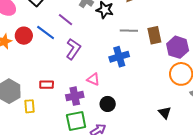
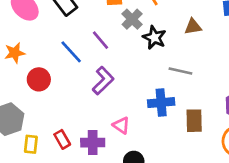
brown rectangle: (154, 35) -> (194, 121), moved
red circle: (24, 36) -> (39, 79), moved
red rectangle: (47, 85) -> (62, 139), moved, turned 48

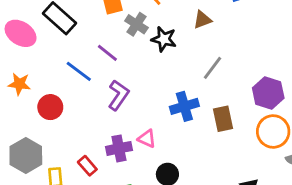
orange star: (15, 53) -> (19, 84), turned 30
gray line: (180, 71) -> (213, 68), moved, turned -55
purple cross: (93, 143) -> (119, 148), moved

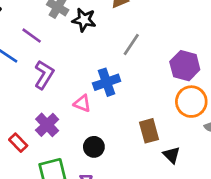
brown rectangle: (223, 119) -> (149, 131), moved
pink triangle: (147, 139) -> (82, 103), moved
purple cross: (119, 148) -> (47, 125), turned -30

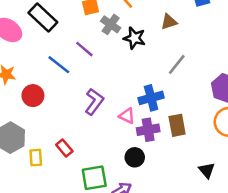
purple L-shape: (44, 75) -> (94, 102), moved
purple cross: (47, 125) -> (148, 130), moved, turned 30
brown rectangle: (149, 131) -> (177, 125), moved

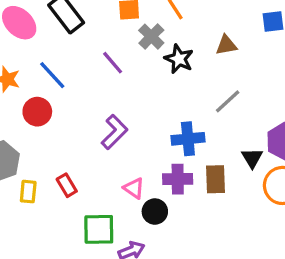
blue line: (59, 65) -> (52, 75), moved
pink triangle: (127, 116) -> (134, 188), moved
black triangle: (207, 170) -> (252, 158), moved

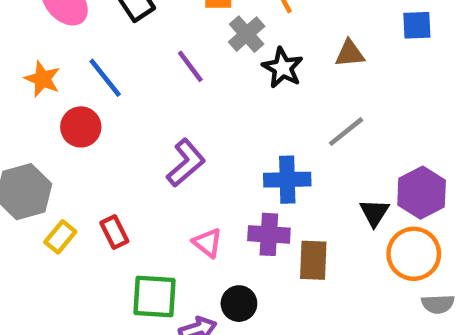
brown rectangle: (216, 179) -> (313, 260), moved
yellow rectangle: (28, 192) -> (60, 237), turned 30
black circle: (155, 212) -> (239, 304), moved

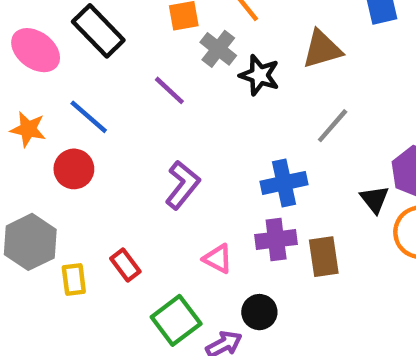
brown triangle: (350, 53) -> (322, 49), size x1.4
yellow rectangle: (60, 237) -> (74, 279), turned -36
green square: (155, 296) -> (176, 320), turned -30

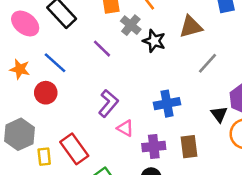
gray line: (333, 126) -> (208, 63), moved
purple cross: (276, 240) -> (154, 147), moved
pink triangle: (218, 259) -> (125, 128), moved
red rectangle: (125, 265) -> (74, 149), size x1.6

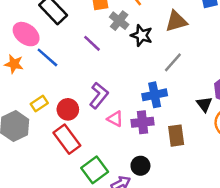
pink ellipse: (25, 24) -> (26, 34), moved
gray line: (208, 63) -> (173, 62), moved
red circle: (46, 93) -> (68, 109), moved
purple cross: (154, 147) -> (142, 122), moved
yellow rectangle: (44, 157) -> (39, 103), moved, turned 63

